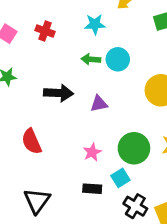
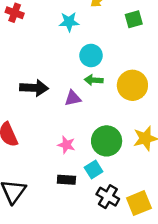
red cross: (45, 31) -> (15, 13), moved
green arrow: (91, 59) -> (94, 80), moved
pink star: (92, 152) -> (66, 145), turned -30

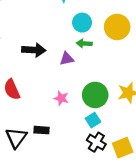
yellow circle: (132, 85) -> (117, 27), moved
cyan square: (94, 169) -> (93, 120), moved
black rectangle: (66, 180) -> (41, 130), moved

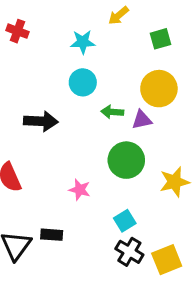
cyan circle: (82, 23) -> (83, 82), moved
purple triangle: (67, 59) -> (142, 120), moved
green circle: (95, 95) -> (126, 160), moved

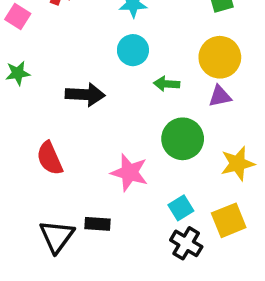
purple triangle: (142, 120) -> (220, 96), moved
pink star: (80, 190) -> (129, 172), size x1.5
yellow square: (167, 260) -> (229, 220), moved

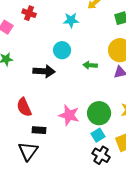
cyan circle: (133, 50) -> (62, 50), moved
green circle: (183, 139) -> (99, 113), moved
black rectangle: (98, 224) -> (39, 130), moved

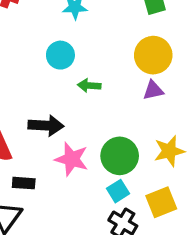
green arrow: (90, 65) -> (89, 85), moved
black arrow: (44, 71) -> (46, 125), moved

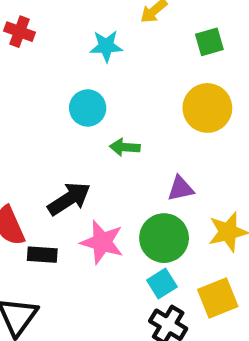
purple triangle: (153, 90) -> (181, 189), moved
black arrow: (46, 125) -> (69, 199), turned -36
black rectangle: (24, 183) -> (42, 255), moved

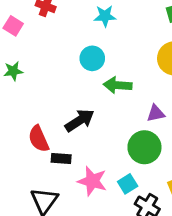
green arrow: (125, 147) -> (118, 85), size x1.4
pink star: (102, 242) -> (92, 181), moved
cyan square: (162, 283) -> (128, 184), moved

